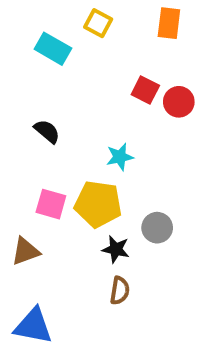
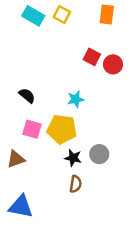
cyan rectangle: (53, 49) -> (33, 16), moved
black semicircle: (47, 131) -> (27, 96), moved
gray circle: (157, 228) -> (99, 154), moved

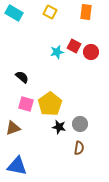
cyan rectangle: (33, 16) -> (14, 13), moved
cyan star: (76, 99) -> (57, 52), moved
yellow pentagon: (62, 129) -> (50, 104), turned 30
brown semicircle: (76, 184) -> (79, 148), moved

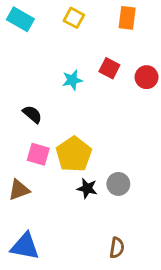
cyan star: (57, 52) -> (72, 80), moved
red circle: (91, 52) -> (147, 77), moved
brown semicircle: (79, 148) -> (117, 248), moved

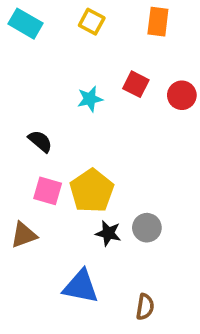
blue triangle: (25, 246) -> (81, 287), moved

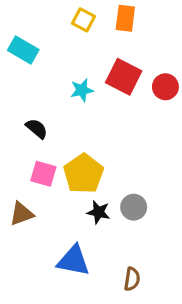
orange rectangle: (158, 22) -> (125, 18), moved
cyan rectangle: (26, 24) -> (23, 50), moved
red square: (136, 84) -> (124, 77), size x1.5

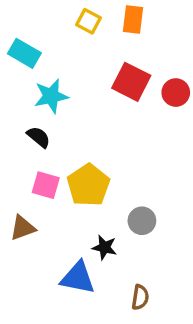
cyan star: (82, 90) -> (51, 96), moved, size x1.4
black star: (99, 212) -> (105, 247), moved

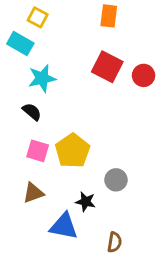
yellow square: (88, 21) -> (38, 17), moved
brown triangle: (23, 228) -> (33, 193), moved

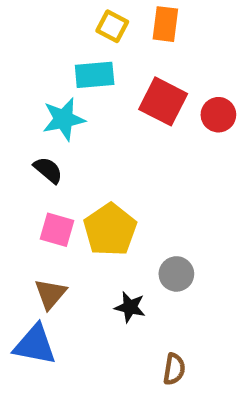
yellow square: (38, 17) -> (112, 26), moved
cyan rectangle: (20, 44) -> (95, 75), moved, turned -35
brown triangle: (33, 193) -> (50, 294), turned -30
blue triangle: (64, 226) -> (35, 345), moved

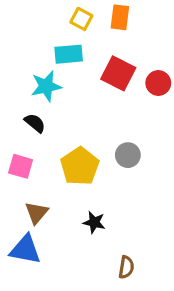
pink square: (57, 230) -> (21, 166), moved
gray circle: (176, 274) -> (128, 155), moved

